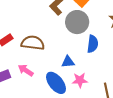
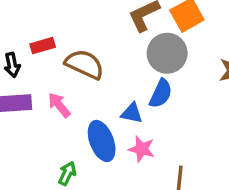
blue semicircle: (93, 44) -> (161, 94), moved

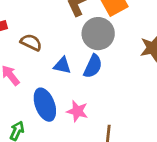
brown semicircle: (84, 64) -> (31, 42), size x0.7
blue triangle: (132, 113) -> (62, 66), moved

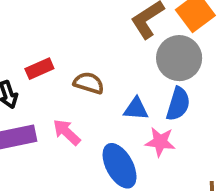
pink star: (77, 111) -> (160, 142), moved

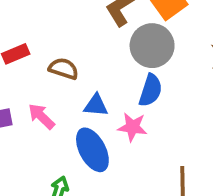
blue triangle: (136, 109) -> (96, 105), moved

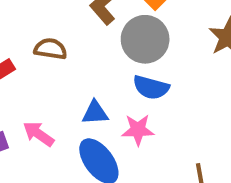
brown semicircle: (64, 69) -> (50, 49), moved
blue semicircle: (150, 90) -> (151, 87), turned 96

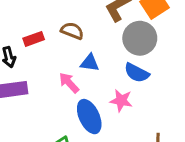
blue triangle: (95, 113) -> (90, 63), moved
pink arrow: (39, 134) -> (69, 83), moved

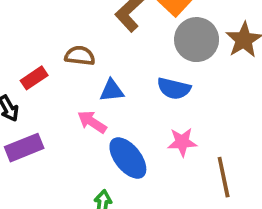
gray circle: (140, 38) -> (197, 40), moved
pink star: (121, 101) -> (182, 142), moved

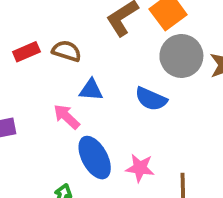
red rectangle: (34, 78) -> (26, 52), moved
pink star: (182, 142) -> (140, 168), moved

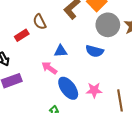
brown semicircle: (67, 51) -> (40, 22), moved, turned -126

